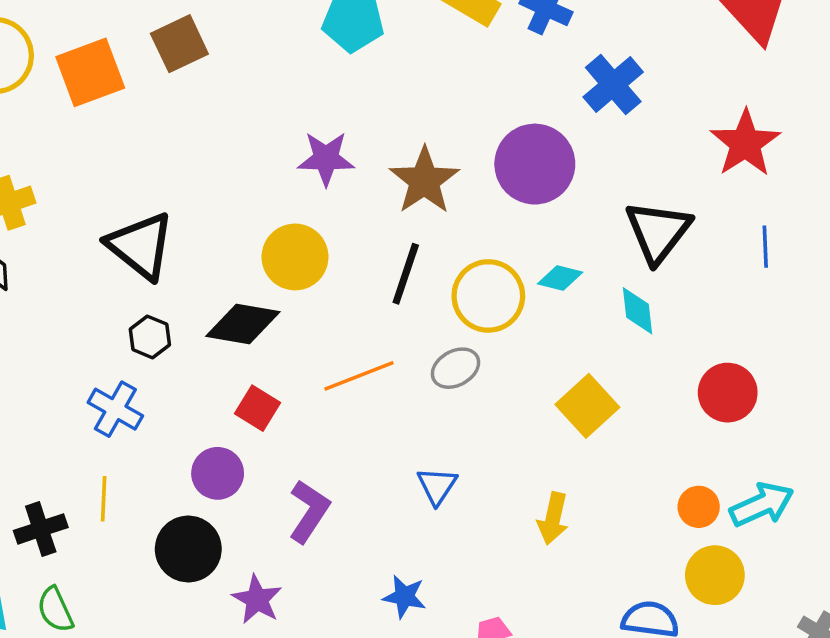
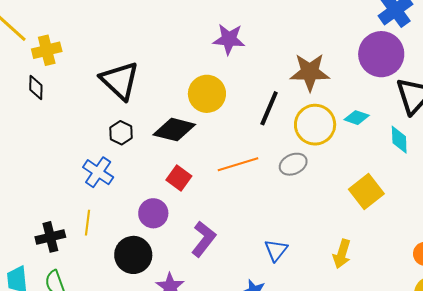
purple circle: (535, 164) -> (381, 54), moved
brown star: (424, 181) -> (310, 72), moved, turned 30
blue triangle: (437, 486) -> (276, 250), moved

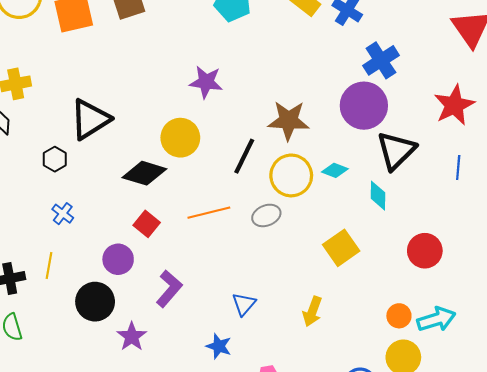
black triangle: (120, 81) -> (90, 119), turned 42
black hexagon: (121, 133) -> (55, 159), moved
blue cross: (98, 172) -> (63, 214), size x0.7

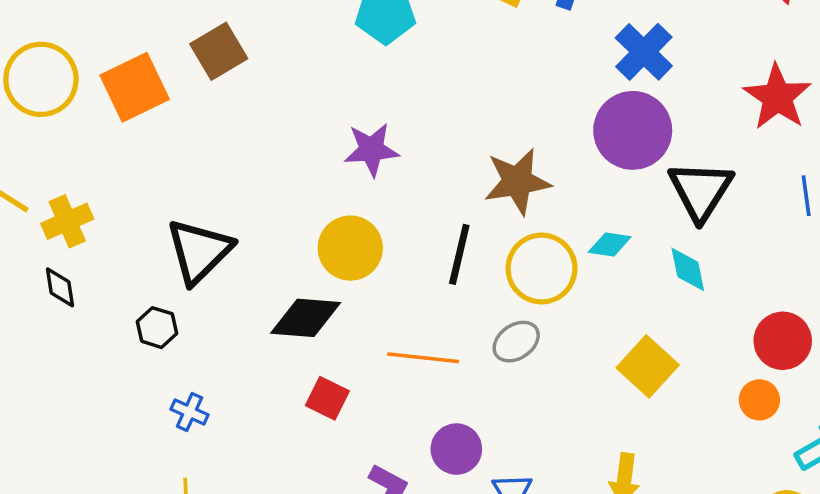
orange line: (209, 213) -> (423, 358), turned 33
purple circle: (118, 259) -> (456, 449), moved
orange circle: (399, 316) -> (759, 400), moved

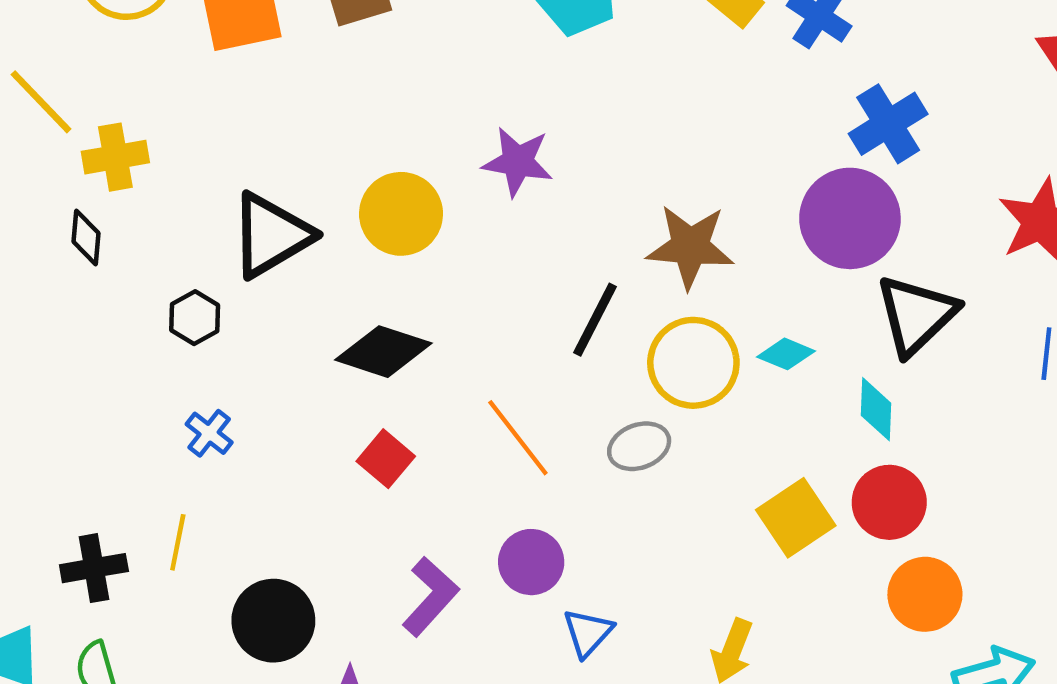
yellow circle: (350, 248) -> (401, 214), moved
red circle: (783, 341) -> (889, 502), moved
orange line: (423, 358) -> (518, 438), turned 32
orange circle: (759, 400) -> (925, 594), size x1.4

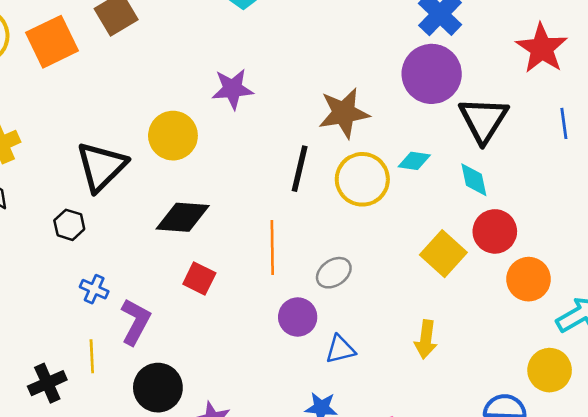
orange line: (518, 438) -> (272, 247), turned 51
gray ellipse: (639, 446) -> (334, 273), moved
purple L-shape: (430, 597) -> (135, 322), moved
blue triangle: (588, 633) -> (340, 349), turned 48

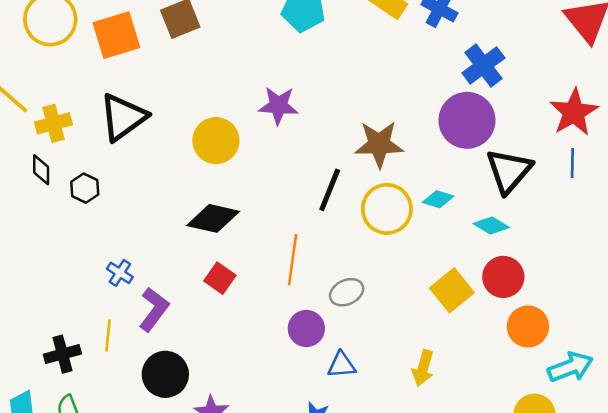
blue line: (564, 123) -> (572, 163), moved
black triangle: (101, 166) -> (123, 117), moved
cyan diamond: (474, 180) -> (491, 226), turned -56
black hexagon: (69, 225) -> (85, 188), moved

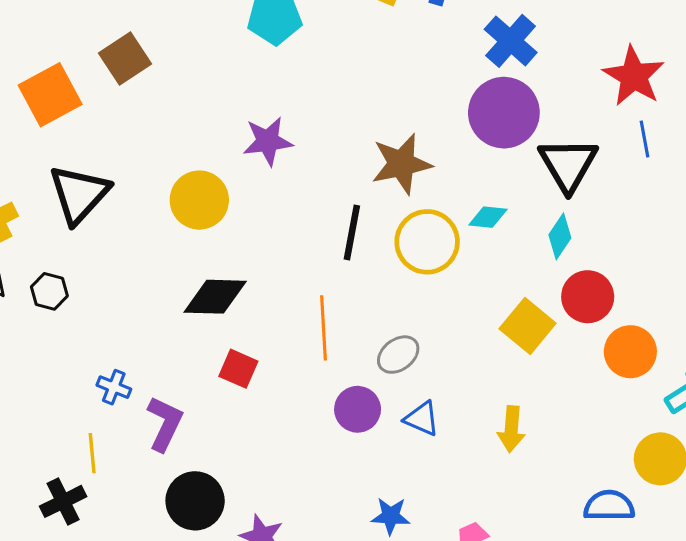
cyan diamond: (491, 226) -> (560, 236), turned -76
yellow line: (108, 335) -> (92, 453), moved
blue triangle: (342, 365) -> (422, 419), moved, turned 40

